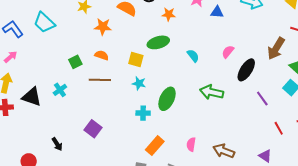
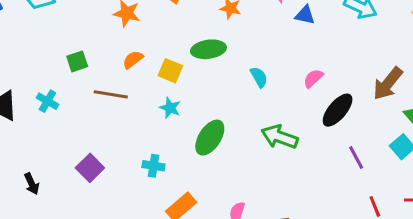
orange semicircle: (102, 55) -> (133, 60), moved, turned -64
cyan cross: (60, 90) -> (47, 101), turned -32
cyan cross: (143, 113) -> (153, 166), moved

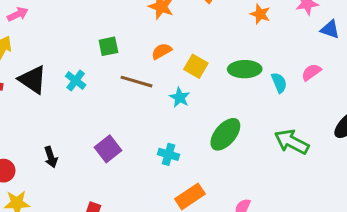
green ellipse: (208, 49) -> (245, 69), moved
pink semicircle: (313, 78) -> (311, 72), moved
cyan star: (170, 108) -> (180, 97), moved

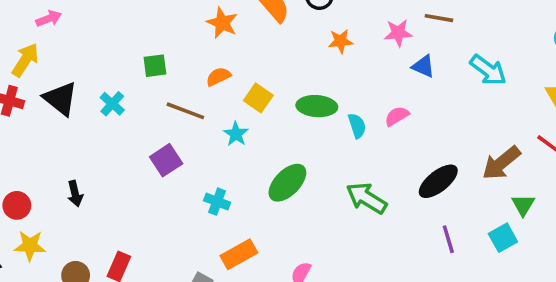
orange star: (260, 14) -> (341, 41), turned -30
purple square: (108, 149) -> (166, 160), moved

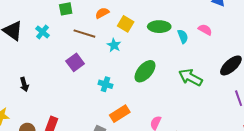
pink semicircle: (397, 116) -> (205, 30), turned 64

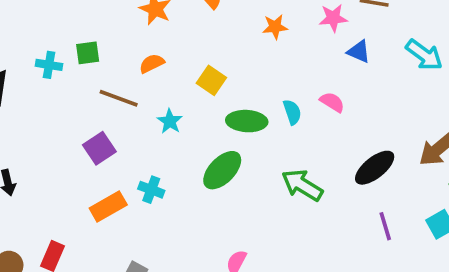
yellow square: (126, 24) -> (211, 80), moved
green ellipse: (159, 27) -> (247, 121), moved
cyan cross: (43, 32) -> (49, 65), moved, turned -32
orange rectangle: (120, 114) -> (108, 206), moved

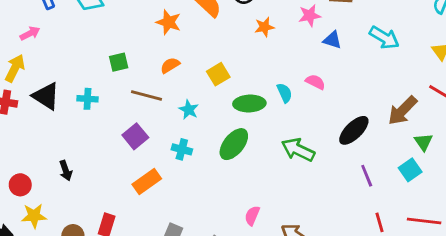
cyan cross: (49, 65) -> (88, 99), moved
yellow square: (211, 80) -> (218, 74), turned 30
cyan cross: (151, 190) -> (182, 149), moved

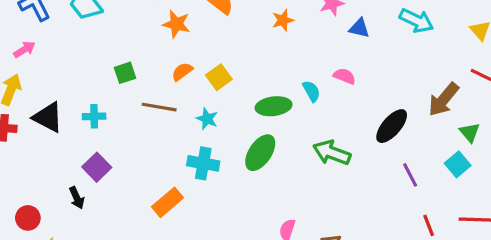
yellow square: (218, 74) -> (219, 77), moved
purple square: (135, 136) -> (97, 167), moved
cyan cross: (182, 149) -> (203, 163), size x1.4

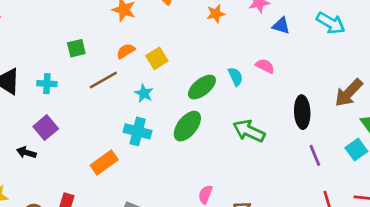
green ellipse: (274, 106) -> (202, 87), turned -36
brown line: (159, 107) -> (103, 80), turned -44
black ellipse: (392, 126) -> (302, 112), turned -48
black arrow: (77, 198) -> (26, 153), turned 126

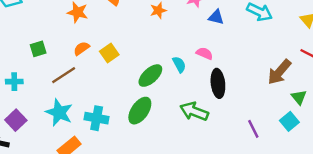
cyan star: (144, 93) -> (59, 113), moved, size x1.6
black ellipse: (302, 112) -> (218, 83), moved

